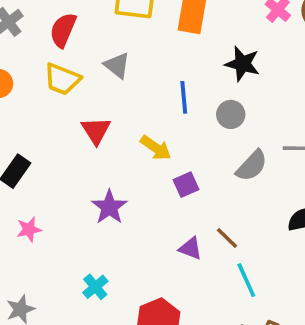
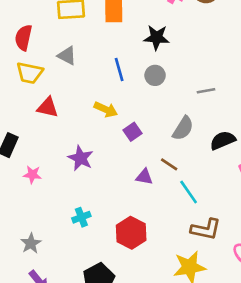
red triangle: (96, 131) -> (48, 107), moved, turned -35
gray semicircle: (252, 166) -> (183, 128), moved
pink star: (29, 229) -> (32, 175), moved, turned 30
cyan cross: (95, 287) -> (81, 217), turned 30

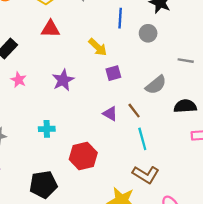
red triangle: (48, 107) -> (50, 29), turned -30

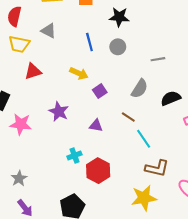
pink star: (19, 80) -> (21, 124), size x1.5
purple triangle: (110, 114) -> (96, 125), moved
cyan cross: (47, 129) -> (74, 155), moved

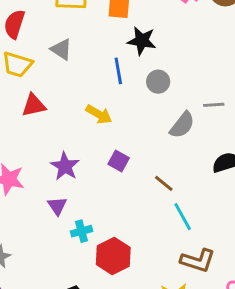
black star: (119, 17) -> (142, 41), moved
gray semicircle: (140, 89) -> (182, 125), moved
purple square: (100, 91) -> (119, 161), moved, turned -32
purple triangle: (96, 125) -> (57, 206), moved, turned 40

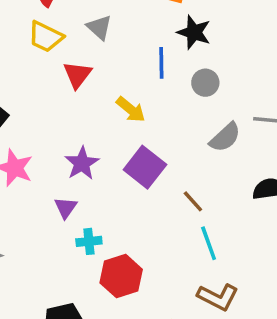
red triangle: (34, 105) -> (77, 75), moved, turned -50
purple square: (119, 161) -> (145, 167), size x1.6

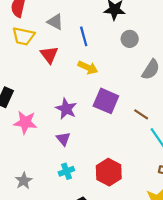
blue line: (161, 63) -> (84, 36), moved
cyan cross: (89, 241) -> (66, 171), moved

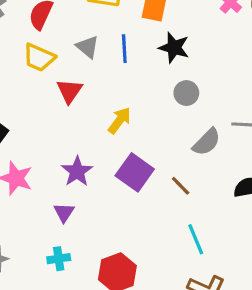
blue line: (84, 36) -> (124, 49), moved
yellow arrow: (88, 68) -> (119, 120), turned -90
brown line: (141, 114) -> (181, 186), moved

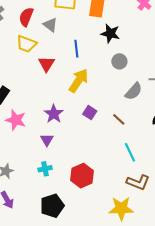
gray triangle: (88, 47) -> (50, 25), moved
blue line: (124, 49) -> (76, 49), moved
yellow arrow: (119, 120) -> (79, 81), size x1.4
purple square: (135, 172) -> (90, 113), size x0.6

